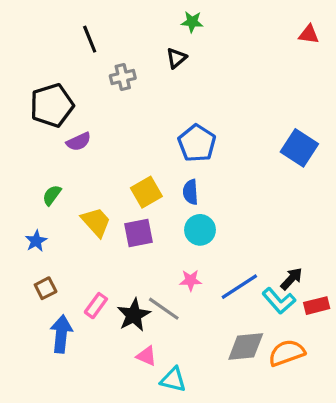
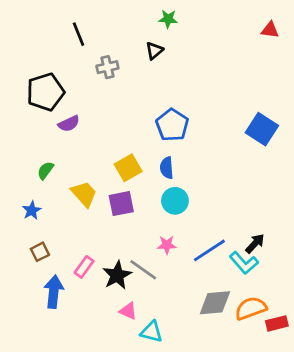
red rectangle: (317, 306) -> (277, 323), moved

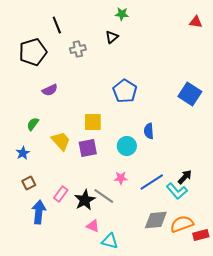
black pentagon: (45, 92) -> (33, 52), moved
yellow square: (128, 168) -> (93, 122), turned 30
blue semicircle: (167, 168) -> (149, 131), moved

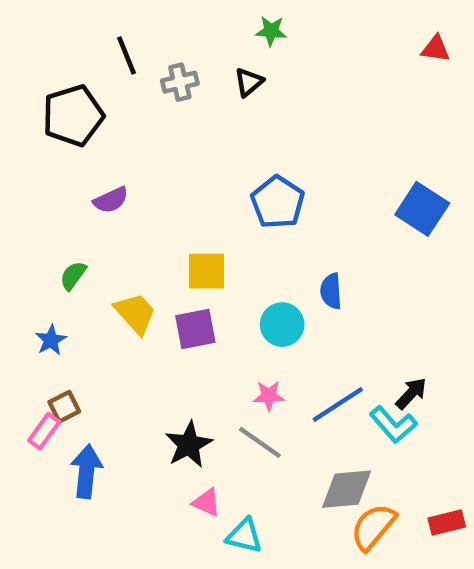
gray cross: (78, 49) -> (180, 82), moved
pink rectangle: (61, 194) -> (44, 431), moved
gray line: (104, 196) -> (260, 442), moved
orange semicircle: (182, 224) -> (373, 527), moved, turned -30

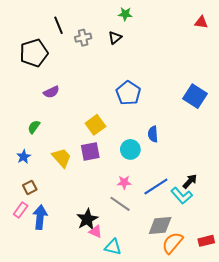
yellow square: (207, 271) -> (95, 125), turned -36
yellow trapezoid: (135, 313) -> (62, 158), moved
pink rectangle: (44, 431) -> (21, 210), moved
black star: (189, 445) -> (87, 219), moved

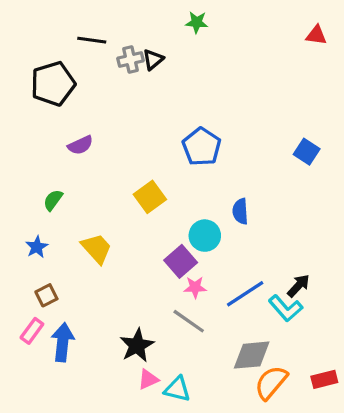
black line: (58, 25) -> (92, 40), turned -60
black triangle: (115, 38) -> (153, 60), moved
blue square: (195, 96) -> (307, 152), size x0.7
purple square: (90, 152) -> (181, 261), moved, turned -30
pink triangle: (95, 232) -> (148, 379), moved, turned -48

